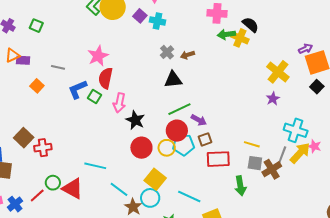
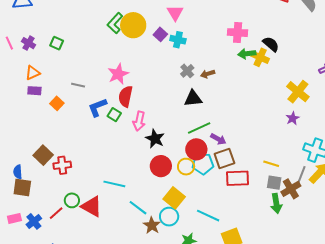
purple rectangle: (23, 60) -> (34, 91), moved
brown square: (205, 139) -> (224, 159), size x1.5
green arrow: (240, 186) -> (276, 203), moved

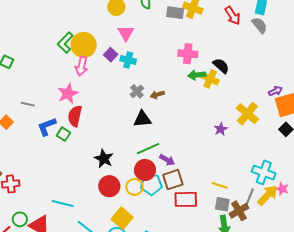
purple star: (293, 118) -> (221, 129), moved
pink arrow: (139, 121) -> (82, 66), moved

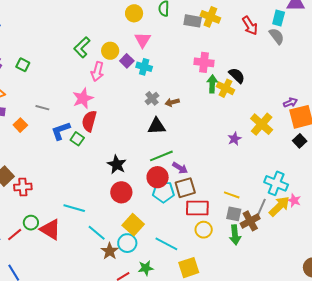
yellow circle: (84, 45) -> (110, 51), moved, size x0.7
green arrow: (197, 75) -> (212, 84), turned 96
yellow circle: (134, 187) -> (204, 230), moved

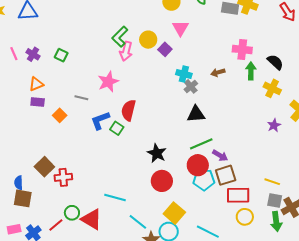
cyan cross: (144, 67) -> (184, 74), moved
pink arrow: (97, 72) -> (126, 51), moved
yellow cross: (226, 88) -> (272, 88), moved
pink star: (83, 98) -> (108, 82), moved
brown arrow: (172, 102) -> (218, 72), moved

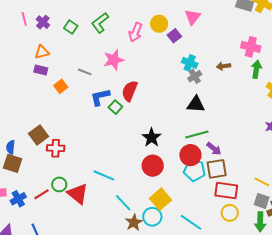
green L-shape: (120, 37) -> (100, 23), moved

